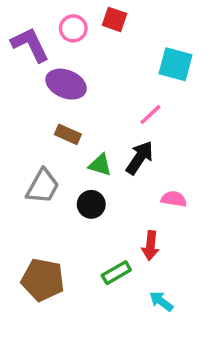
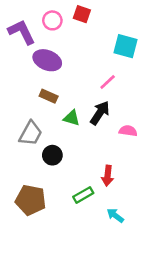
pink semicircle: (174, 199) -> (128, 131), moved
black circle: (91, 204) -> (52, 155), moved

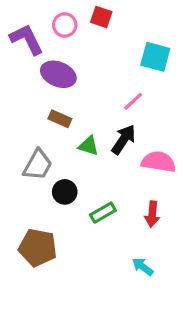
pink semicircle: (128, 131) -> (159, 162), size x1.5
red arrow: (108, 176) -> (152, 214), moved
green rectangle: (83, 195) -> (103, 213), moved

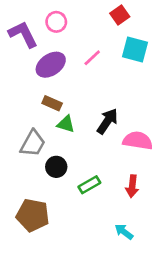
red square: (101, 17) -> (120, 15), moved, turned 36
purple ellipse: (58, 74) -> (51, 65), turned -56
pink line: (133, 101) -> (92, 58), moved
green triangle: (89, 146) -> (66, 124), moved

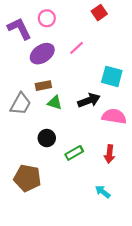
cyan square: (135, 49) -> (112, 76), moved
brown rectangle: (52, 103) -> (43, 86), turned -35
black arrow: (107, 121) -> (89, 100), turned 35
gray trapezoid: (33, 143) -> (21, 104), moved

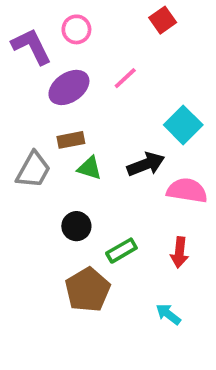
cyan square: (112, 76) -> (183, 125), turned 30
brown pentagon: (27, 178) -> (88, 290), moved, turned 30

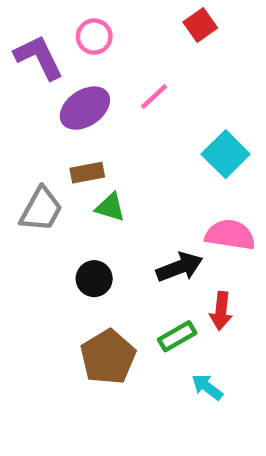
black arrow: (146, 164) -> (179, 267), moved
green rectangle: (121, 251) -> (177, 336), moved

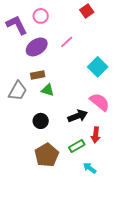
pink semicircle: (230, 235) -> (100, 102), turned 30

